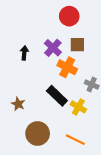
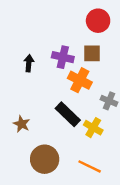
red circle: (69, 16) -> (98, 21), moved
purple cross: (53, 48) -> (63, 57), turned -30

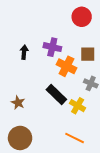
brown square: (92, 53) -> (88, 54), moved
brown circle: (45, 159) -> (20, 138), moved

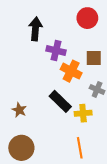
black arrow: (24, 52) -> (35, 29), moved, size x1.5
yellow cross: (78, 106) -> (83, 113), turned -35
orange line: (75, 138) -> (80, 148), turned 54

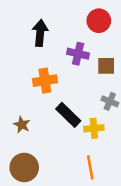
purple cross: (56, 51) -> (78, 54), moved
orange cross: (71, 71) -> (45, 81), moved, turned -36

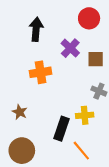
purple cross: (78, 54) -> (70, 48), turned 30
black rectangle: (68, 115) -> (61, 129), moved, turned 65
orange line: (90, 167) -> (81, 151), turned -30

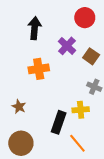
brown square: (96, 59) -> (91, 56), turned 35

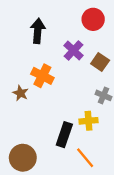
orange cross: (39, 69) -> (42, 76), turned 36
brown star: (19, 107) -> (20, 93), moved

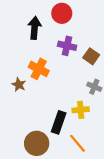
red circle: (93, 19) -> (62, 13), moved
purple cross: (74, 50) -> (67, 46), turned -30
brown circle: (23, 158) -> (37, 143), moved

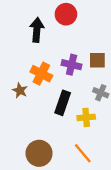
purple cross: (67, 46) -> (72, 65), moved
brown square: (91, 56) -> (97, 60), turned -35
black rectangle: (59, 122) -> (63, 103), moved

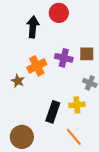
orange cross: (41, 74) -> (37, 66), turned 36
black rectangle: (63, 103) -> (53, 112), moved
brown circle: (39, 153) -> (22, 137), moved

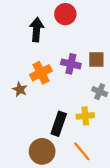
brown circle: (22, 137) -> (42, 151), moved

